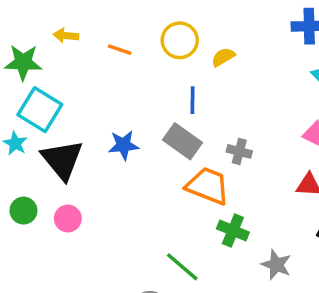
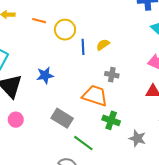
yellow circle: (180, 40) -> (65, 30), moved
yellow semicircle: (223, 57) -> (103, 45), moved
gray rectangle: (182, 141) -> (62, 118), moved

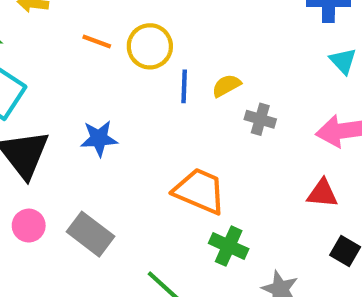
orange line: (39, 21) -> (97, 41), moved
gray cross: (112, 75) -> (260, 119), moved
gray rectangle: (62, 118) -> (90, 234), moved

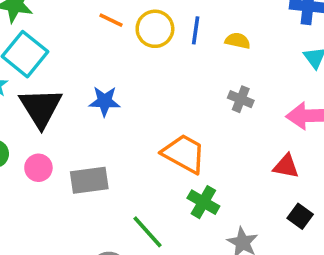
blue line: (184, 86) -> (196, 30), moved
yellow semicircle: (226, 86) -> (238, 41), moved, turned 35
gray rectangle: (90, 234) -> (89, 180), turned -51

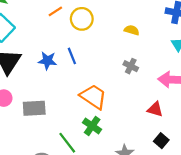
orange line: (111, 20) -> (55, 11), turned -64
blue line: (196, 30) -> (72, 56), moved, turned -35
green cross: (203, 202) -> (92, 126), moved

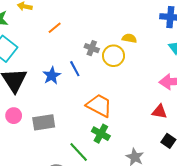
yellow circle: (82, 19) -> (113, 56), moved
blue star: (47, 61) -> (52, 76), turned -30
gray cross: (131, 66) -> (92, 48), moved

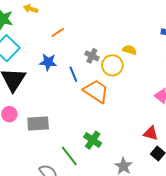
blue star: (52, 76) -> (48, 62), moved, turned 30
orange trapezoid: (99, 105) -> (96, 91), moved
red triangle: (159, 112) -> (151, 133), moved

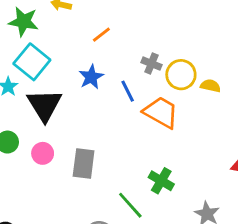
yellow semicircle: (130, 50) -> (210, 86), moved
blue star: (48, 62) -> (91, 77), turned -30
gray rectangle: (38, 124) -> (84, 163), turned -75

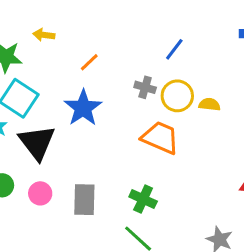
blue star: (91, 77) -> (83, 108), size x1.4
blue line: (128, 91) -> (174, 49), moved, turned 70
green cross: (161, 181) -> (143, 199), moved

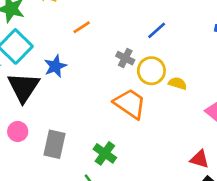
blue star: (83, 108) -> (55, 66), moved, size x0.7

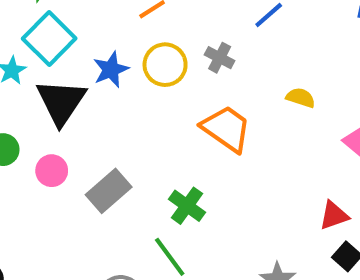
yellow circle: (151, 71) -> (165, 65), moved
gray rectangle: (54, 144) -> (109, 191), turned 36
red triangle: (200, 159) -> (334, 215), turned -36

